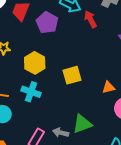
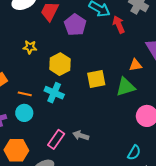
orange triangle: (108, 87) -> (135, 65), moved
green triangle: (82, 124) -> (126, 87), moved

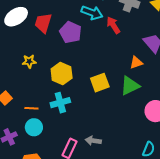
cyan cross: (54, 93) -> (60, 103), turned -30

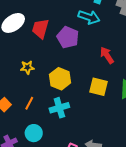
red arrow: (113, 25) -> (107, 55), moved
yellow square: (100, 83) -> (98, 87), turned 36
orange line: (31, 108) -> (29, 103), moved, turned -64

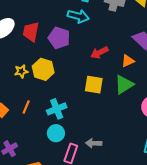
red arrow: (107, 55) -> (99, 53), turned -78
yellow hexagon: (60, 79) -> (43, 69), moved
cyan circle: (34, 133) -> (56, 133), moved

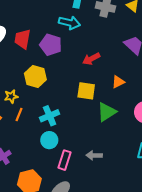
orange triangle: (128, 61) -> (118, 82), moved
yellow star: (21, 71) -> (11, 96), moved
green triangle: (124, 85) -> (107, 112), moved
gray arrow: (94, 143) -> (94, 155), moved

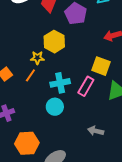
yellow star: (11, 96) -> (37, 58), moved
pink rectangle: (64, 160) -> (86, 86), moved

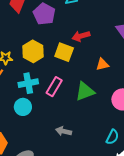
yellow hexagon: (54, 42) -> (33, 51), moved
yellow square: (101, 66) -> (64, 52), moved

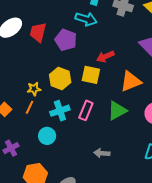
orange triangle: (102, 64) -> (131, 81), size x1.6
cyan circle: (23, 107) -> (47, 136), moved

